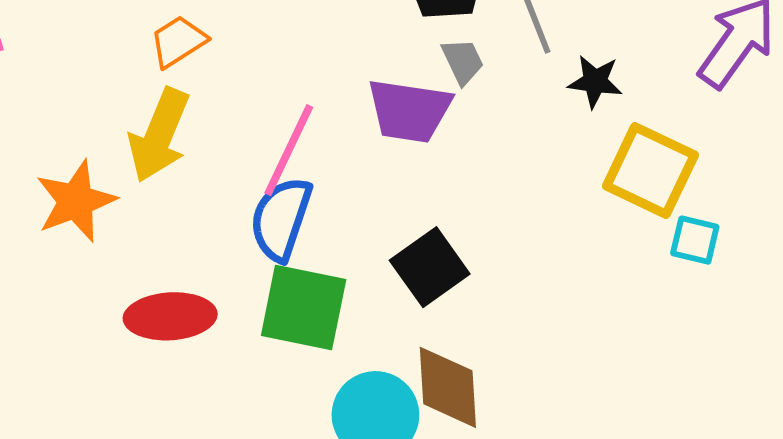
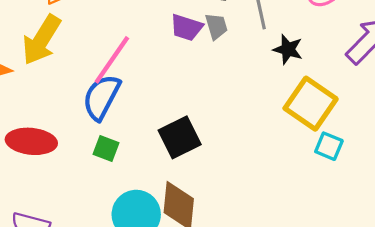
purple trapezoid: (409, 111) -> (186, 27), moved, size x0.7
green square: (304, 307) -> (106, 148), size x0.5

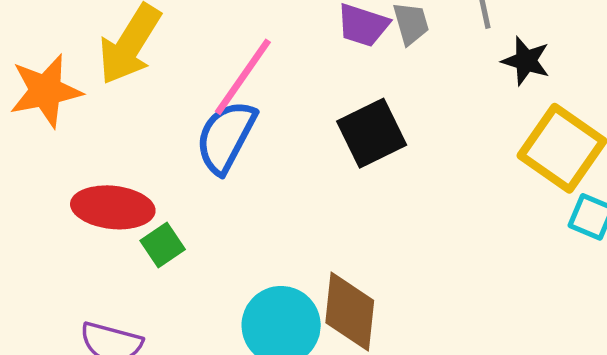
black square: (180, 137) -> (372, 133), moved
green square: (106, 148) -> (163, 245), moved, turned 35

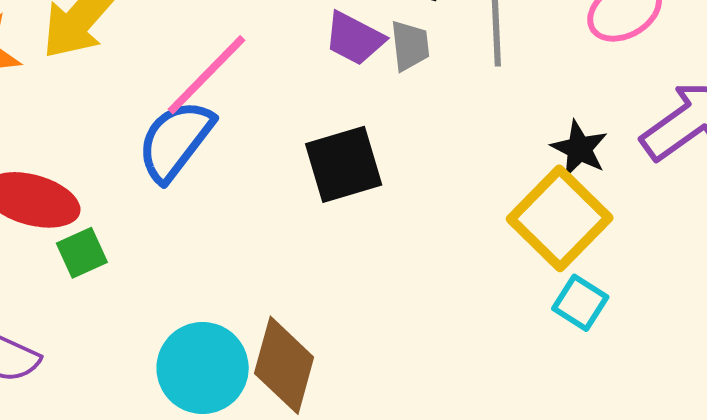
black star: (526, 61) -> (579, 149), moved

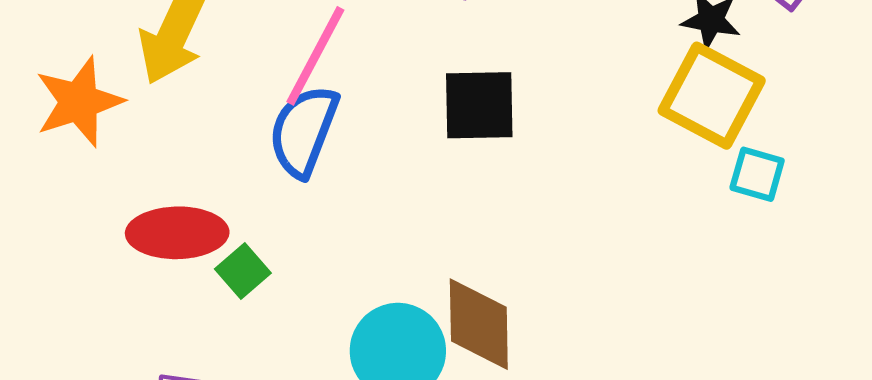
black square: (344, 164) -> (479, 105), turned 32

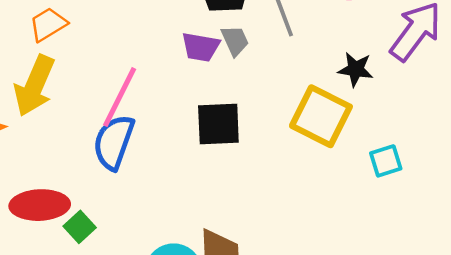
yellow square: (712, 96) -> (321, 116), moved
cyan square: (757, 174) -> (386, 161), turned -32

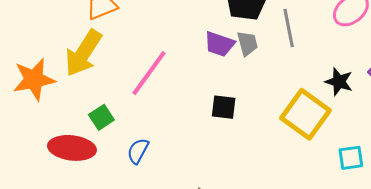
black square: (218, 124) -> (224, 107), size x0.7
blue semicircle: (114, 142) -> (138, 151), moved, size x0.6
green square: (80, 227) -> (101, 117), moved

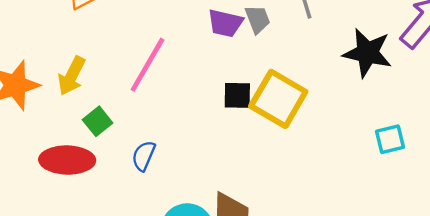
yellow arrow: (83, 53) -> (72, 76), moved, size x0.7
black star: (339, 82) -> (367, 53), size x1.5
yellow square: (305, 114) -> (278, 99), moved

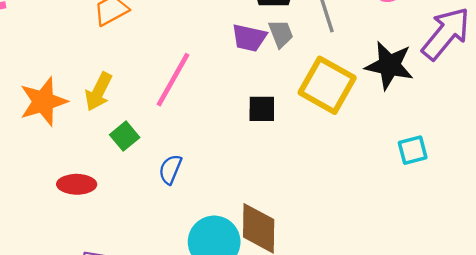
yellow square: (278, 99) -> (327, 85), moved
red ellipse: (67, 160) -> (77, 184), moved, size x0.7

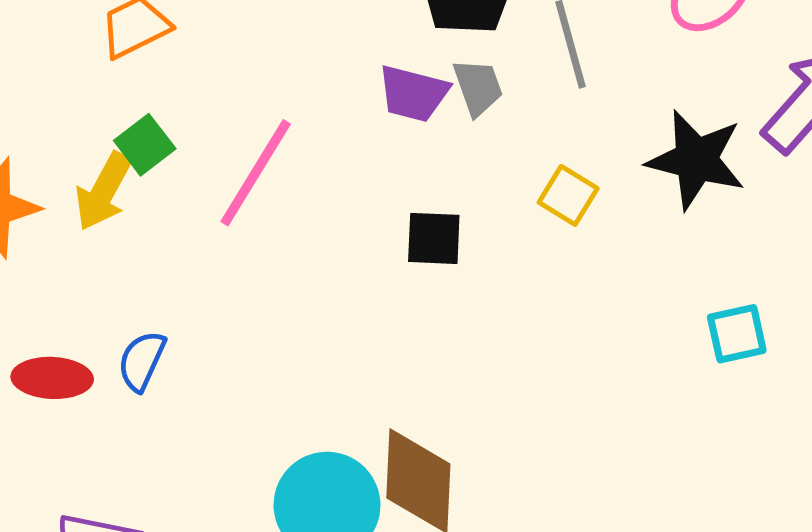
yellow square: (327, 85) -> (568, 195), size x0.5
green square: (125, 136) -> (145, 145), moved
blue semicircle: (170, 169) -> (142, 361), moved

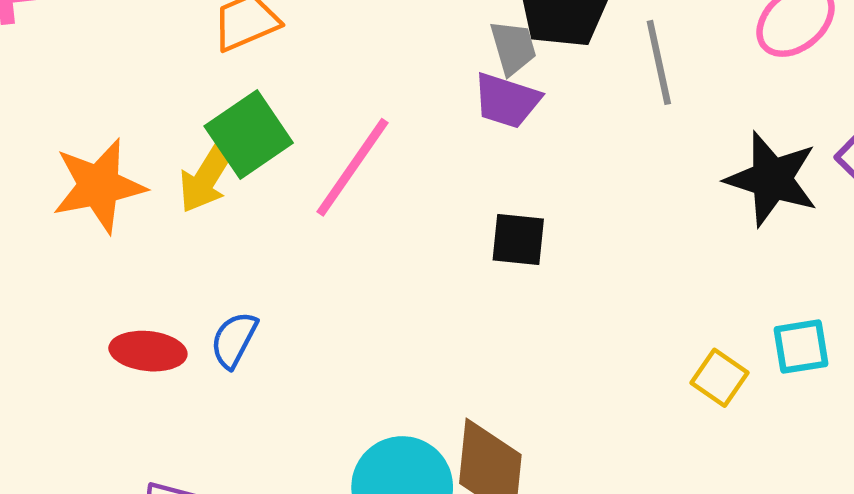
gray trapezoid: (478, 87) -> (513, 48), moved
green square: (145, 145) -> (249, 135), size x1.5
yellow square: (568, 195) -> (720, 378), moved

